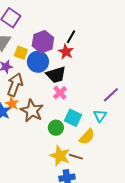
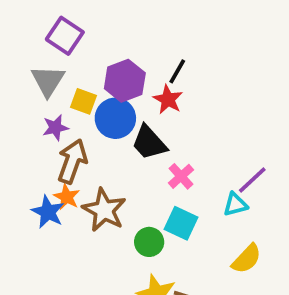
black trapezoid: (56, 75) -> (149, 143), turned 65
pink cross: (60, 93) -> (181, 176), moved
cyan triangle: (100, 116) -> (235, 204), moved, turned 40
yellow semicircle: (87, 137) -> (247, 259), moved

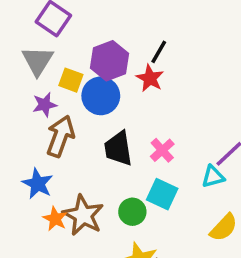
black trapezoid: (149, 143) -> (118, 149), moved, turned 33
orange star: (67, 197) -> (55, 219), moved
brown star: (104, 210) -> (83, 215), moved

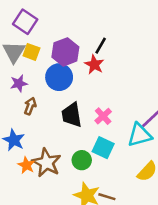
yellow square: (71, 80) -> (31, 52), moved
brown arrow: (60, 136) -> (30, 106), size x0.6
cyan triangle: (213, 177) -> (140, 135), size x1.5

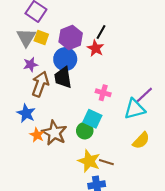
brown arrow: (30, 106) -> (40, 84), size x1.6
black trapezoid: (72, 115) -> (63, 78), moved
pink cross: (103, 116) -> (103, 93), turned -32
cyan square: (103, 148) -> (92, 119), moved

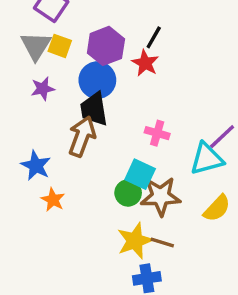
brown arrow: (40, 84) -> (82, 137), moved
brown star: (54, 133) -> (161, 196), moved, turned -30
yellow star: (89, 161) -> (135, 241), turned 30

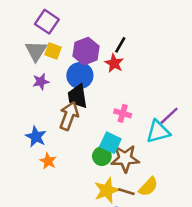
yellow semicircle: (217, 208) -> (148, 187), moved

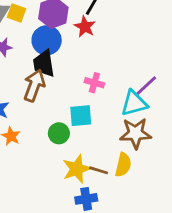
cyan square: (110, 143) -> (81, 116), turned -30
green circle: (102, 156) -> (59, 133), moved
brown star: (125, 159) -> (135, 133), moved
yellow semicircle: (148, 187) -> (123, 165), turned -30

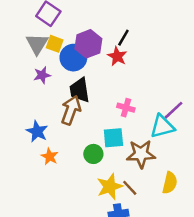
blue circle: (47, 40) -> (73, 58), moved
brown star: (135, 133) -> (141, 154), moved
yellow semicircle: (123, 165) -> (170, 183), moved
brown line: (99, 170) -> (130, 188), turned 30

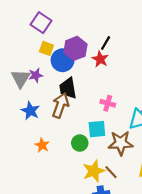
gray triangle: (37, 44) -> (21, 79), moved
blue star: (37, 131) -> (30, 111), moved

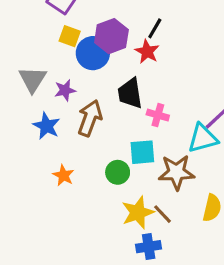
purple star: (36, 75) -> (65, 90), moved
black trapezoid: (68, 88) -> (130, 93), moved

